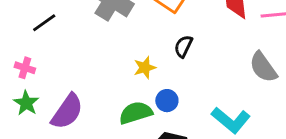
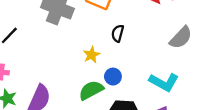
gray semicircle: (263, 67) -> (181, 38), turned -90

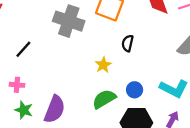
blue circle: (113, 77) -> (135, 90), moved

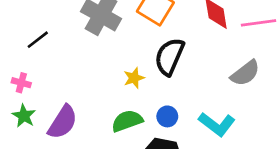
black semicircle: (128, 43) -> (169, 57), size x1.8

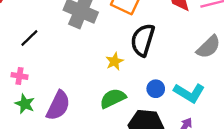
blue circle: (167, 116) -> (156, 89), moved

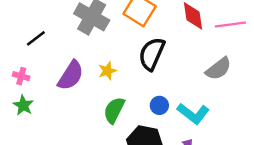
yellow star: (115, 61) -> (107, 71), moved
green semicircle: (113, 98) -> (114, 110), turned -44
purple semicircle: (58, 106) -> (71, 75), moved

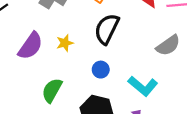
blue circle: (159, 105) -> (101, 70), moved
green semicircle: (114, 110) -> (52, 90), moved

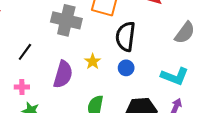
blue circle: (101, 70) -> (126, 68), moved

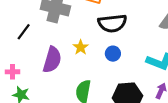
black semicircle: (125, 36) -> (112, 23), turned -104
black line: (25, 52) -> (24, 32), moved

